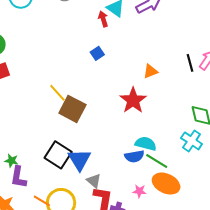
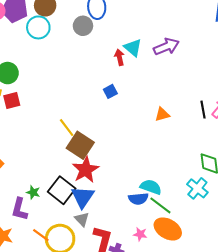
red star: (133, 100) -> (86, 170), moved
green star: (11, 161) -> (33, 192), moved
gray triangle: (94, 181) -> (82, 219), moved

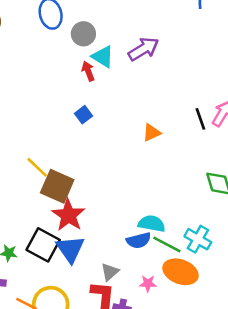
gray circle: (83, 26) -> (83, 34), moved
cyan cross: (197, 188) -> (198, 239), moved
gray triangle: (82, 219) -> (110, 272), moved, turned 42

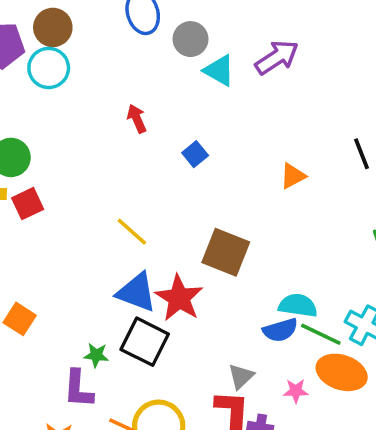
red arrow: (88, 71) -> (137, 119), moved
brown square: (57, 186) -> (226, 252), moved
blue triangle: (70, 249) -> (136, 292), moved, turned -32

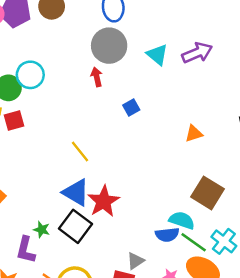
gray circle: (190, 39) -> (109, 46), moved, size x1.5
cyan circle: (49, 68) -> (30, 75), moved
brown square: (226, 252) -> (208, 193), moved

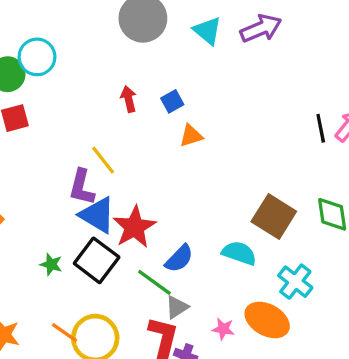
red arrow: (97, 77) -> (129, 99), moved
orange triangle: (194, 134) -> (191, 136), moved
blue semicircle: (167, 235) -> (179, 259), moved, turned -40
green line: (194, 242) -> (154, 282), moved
purple L-shape: (26, 250) -> (82, 187), moved

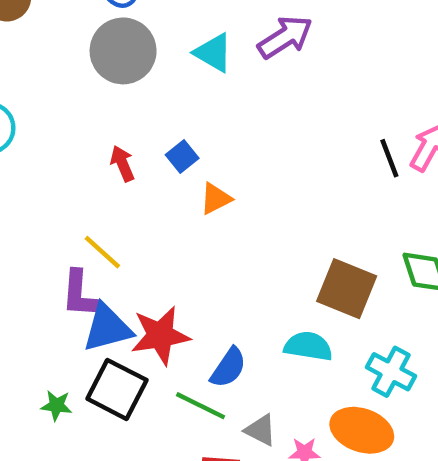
blue triangle: (97, 215) -> (107, 328), turned -36
red star: (134, 227) -> (160, 335), turned 30
gray triangle: (177, 307) -> (261, 430), moved, turned -50

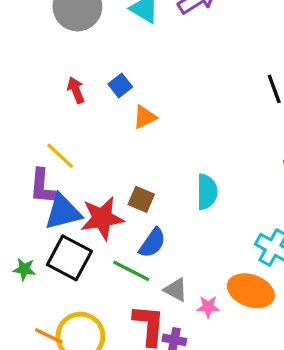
brown square: (347, 289) -> (141, 199), moved, size x0.6
cyan semicircle: (308, 346) -> (207, 192), moved, turned 80

